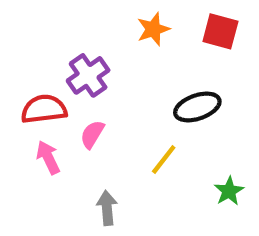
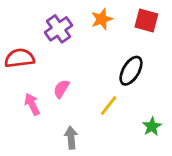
purple cross: (88, 75) -> (59, 29), moved
black ellipse: (197, 107) -> (131, 71), turned -40
red semicircle: (44, 109) -> (19, 58), moved

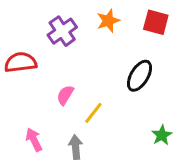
pink arrow: (32, 104) -> (34, 140), moved
yellow line: (109, 106) -> (93, 113), moved

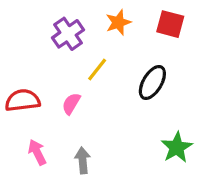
red semicircle: (21, 62) -> (23, 100), moved
yellow line: (93, 113) -> (97, 70), moved
green star: (162, 135) -> (177, 147), size x1.4

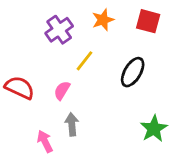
red semicircle: (23, 100) -> (20, 88), turned 32
pink arrow: (37, 152) -> (45, 141), moved
gray arrow: (83, 160) -> (72, 124), moved

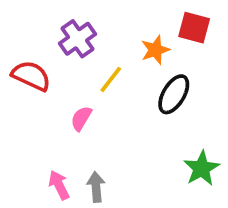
orange star: (103, 20) -> (155, 50), moved
red semicircle: (20, 88) -> (31, 76), moved
gray arrow: (72, 124) -> (96, 187), moved

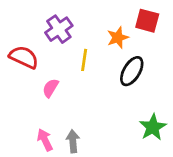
yellow line: (111, 79) -> (84, 60), turned -30
pink semicircle: (81, 118) -> (50, 88), moved

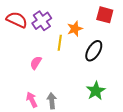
orange star: (118, 38) -> (75, 29), moved
red semicircle: (24, 57) -> (17, 20), moved
green star: (153, 127) -> (96, 91), moved

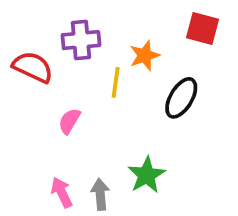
red semicircle: (17, 20) -> (33, 67), moved
purple cross: (42, 21) -> (81, 40), turned 30
green star: (96, 91) -> (147, 175), moved

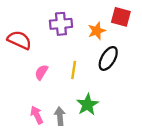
purple cross: (81, 40) -> (61, 24), moved
orange star: (145, 55) -> (97, 31), moved
yellow line: (116, 82) -> (74, 70), moved

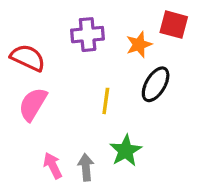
pink semicircle: (41, 72) -> (33, 104), moved, size x1.5

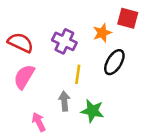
purple cross: (88, 35) -> (64, 41), moved, turned 30
green star: (126, 151) -> (92, 111), turned -30
gray arrow: (86, 167) -> (64, 101), moved

